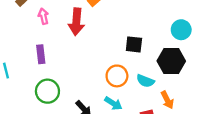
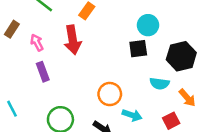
cyan circle: (181, 30) -> (148, 25), moved
purple rectangle: (41, 54) -> (43, 72), moved
orange circle: (117, 76) -> (110, 94), moved

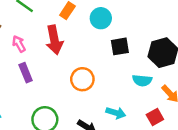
cyan circle: (148, 25) -> (101, 18), moved
orange circle: (110, 94) -> (82, 79), moved

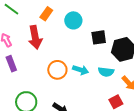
black square: (120, 46) -> (99, 37), moved
cyan arrow: (116, 113) -> (81, 70), moved

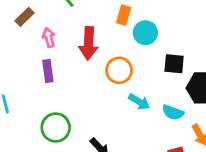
orange rectangle: (46, 14) -> (124, 15), moved, turned -32
orange circle: (57, 70) -> (119, 70), moved

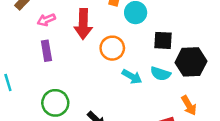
pink arrow: (49, 38) -> (46, 20), turned -96
cyan semicircle: (173, 112) -> (160, 74), moved

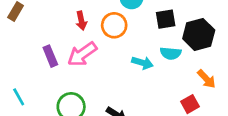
pink arrow: (46, 20) -> (82, 54), moved, size x1.6
red arrow: (83, 24) -> (81, 21), size x0.6
orange circle: (112, 48) -> (114, 25), moved

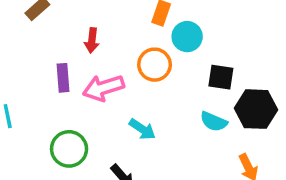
red arrow: (81, 21) -> (92, 40), moved
cyan arrow: (142, 63) -> (142, 129), moved

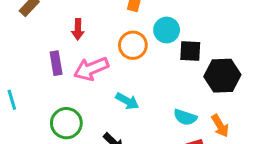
cyan circle: (187, 37) -> (167, 30), moved
cyan semicircle: (214, 121) -> (185, 117), moved

